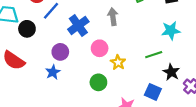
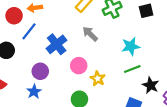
gray arrow: (113, 17) -> (90, 34), turned -35
cyan star: (171, 30) -> (131, 46), moved

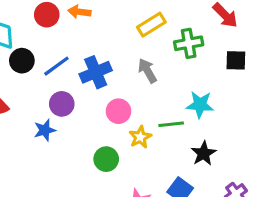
blue line: (29, 31) -> (56, 66), moved
green line: (132, 69) -> (171, 124), moved
black star: (151, 85) -> (204, 153), moved

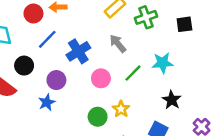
black circle: (22, 61) -> (24, 66), moved
blue line: (56, 66) -> (47, 39), moved
green line: (171, 124) -> (133, 73), moved, turned -30
yellow star: (140, 137) -> (121, 109), moved

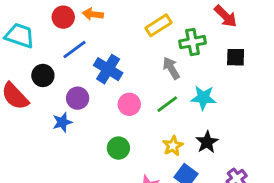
gray arrow: (118, 44) -> (171, 68), moved
blue cross: (78, 51) -> (108, 69), turned -35
yellow star: (121, 109) -> (173, 146), moved

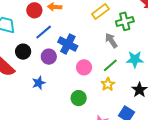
purple circle: (78, 98) -> (49, 57), moved
yellow star: (173, 146) -> (108, 84), moved

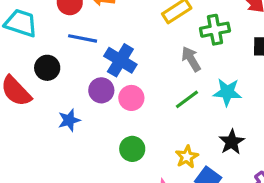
blue line: (44, 32) -> (83, 38), turned 48
purple circle: (49, 57) -> (101, 90), moved
pink circle: (84, 67) -> (131, 98), moved
yellow star: (108, 84) -> (187, 157), moved

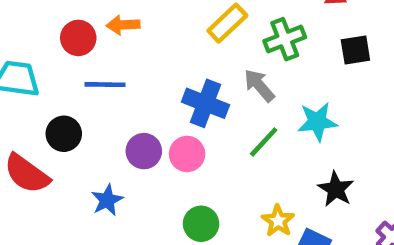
blue cross: (120, 60) -> (205, 103), moved

